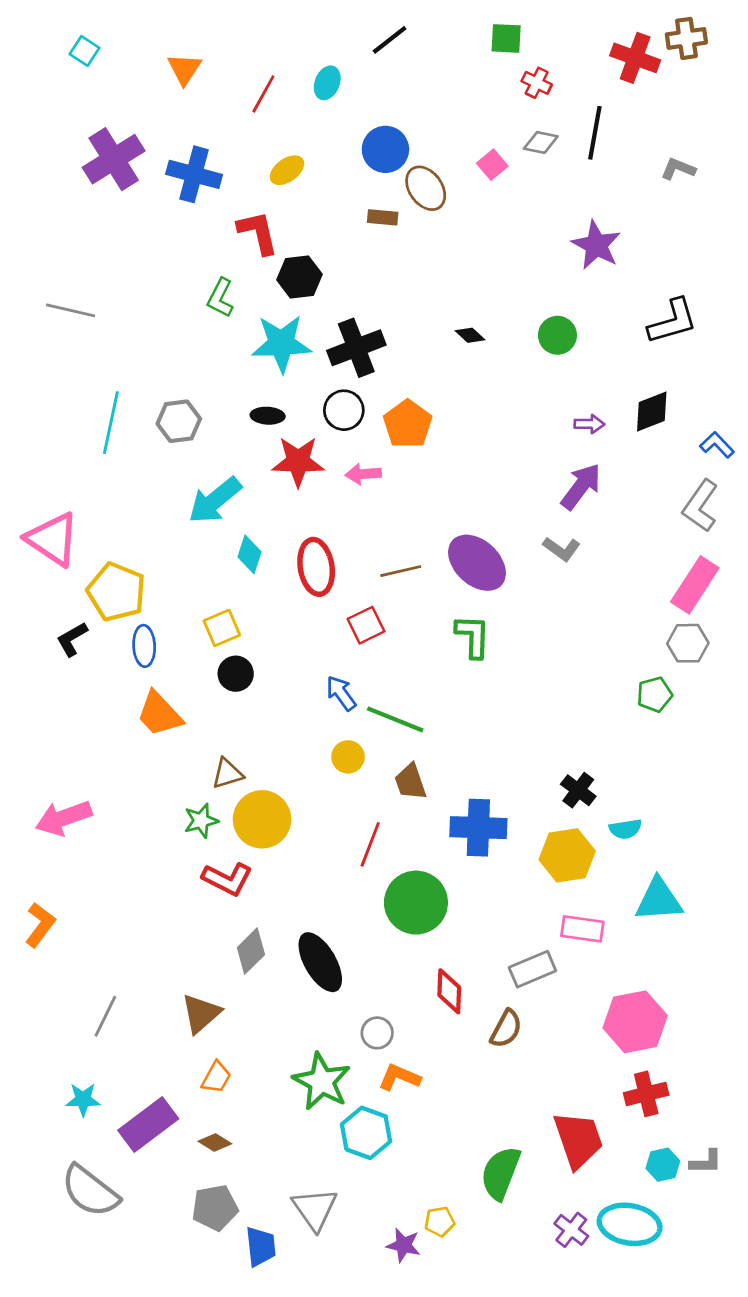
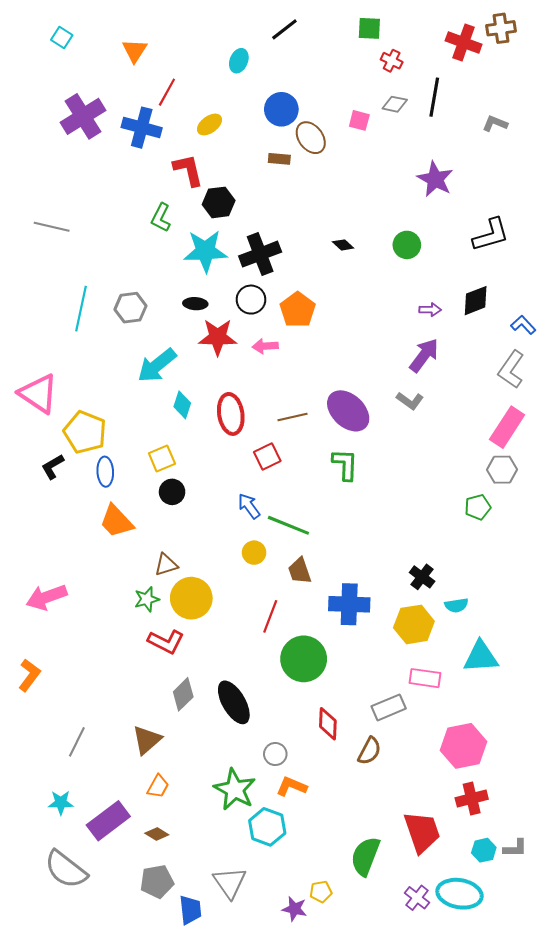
red line: (263, 94) -> (167, 92), moved
pink square: (492, 165) -> (359, 120), turned -35

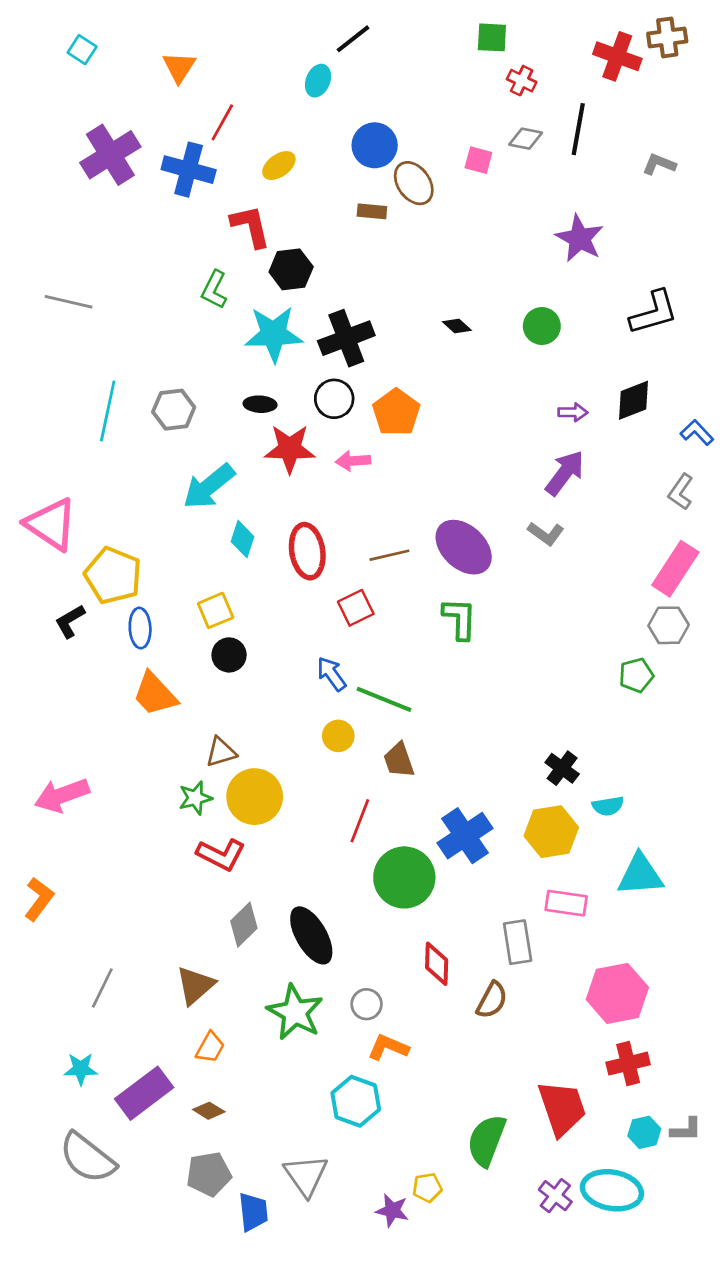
black line: (284, 29) -> (353, 39), moved
gray L-shape: (511, 369) -> (681, 492), size x0.7
blue cross: (349, 604) -> (465, 836), moved, turned -36
gray rectangle: (389, 707) -> (518, 942), turned -76
green star: (235, 789) -> (295, 1012), moved

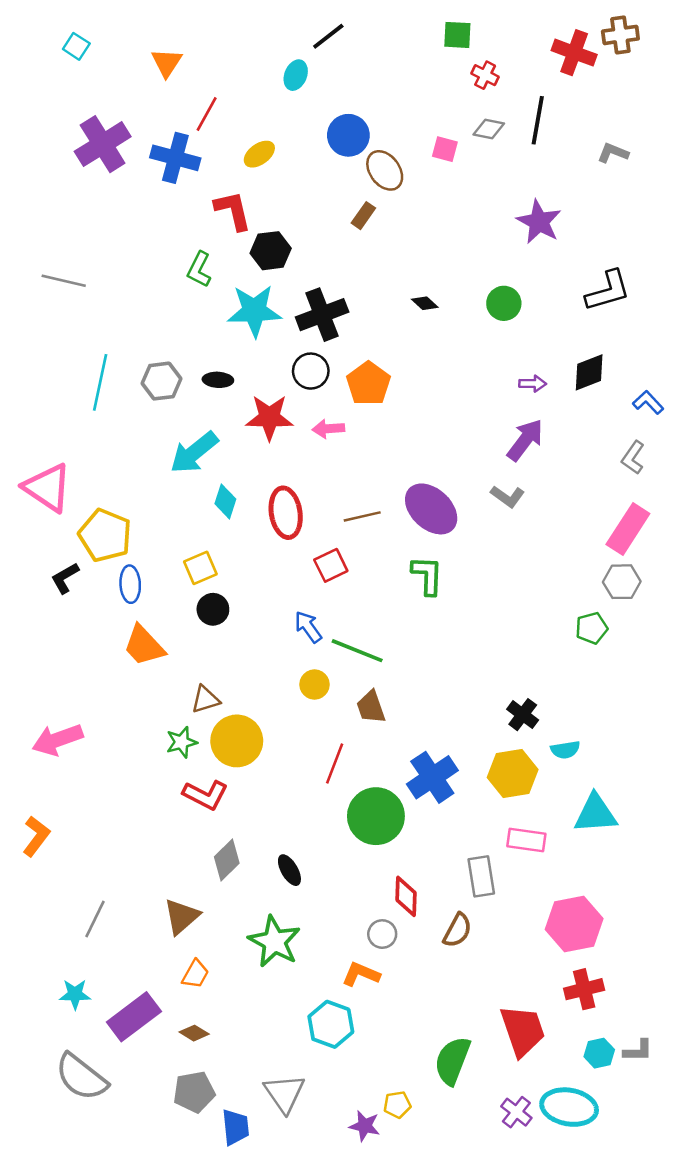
brown rectangle: (372, 211) -> (363, 216), moved, turned -60
black ellipse: (260, 404) -> (218, 380), moved
black ellipse: (311, 935) -> (289, 870), size x0.6
gray circle: (367, 1004) -> (382, 934), moved

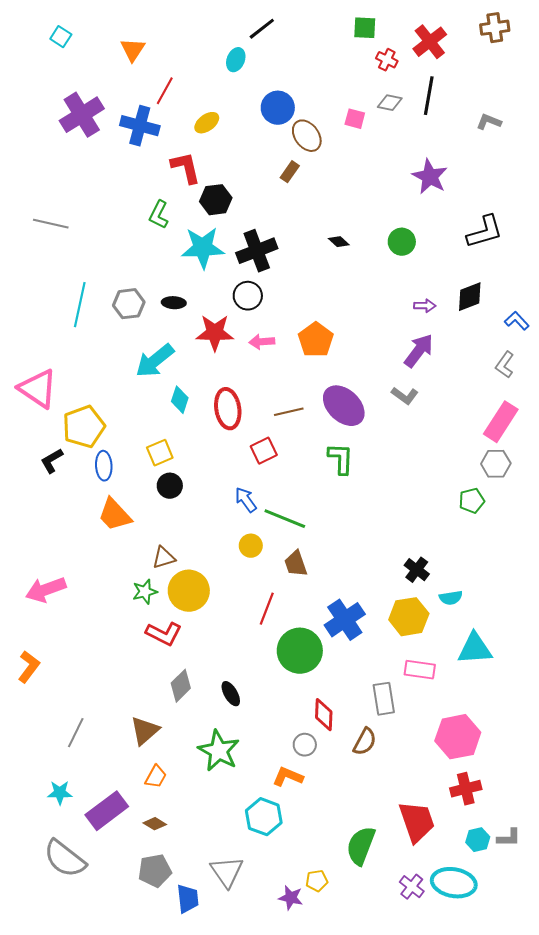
red cross: (574, 53) -> (430, 42), moved, turned 32
orange pentagon: (368, 384) -> (316, 340), moved
yellow pentagon: (105, 535) -> (84, 427), turned 30

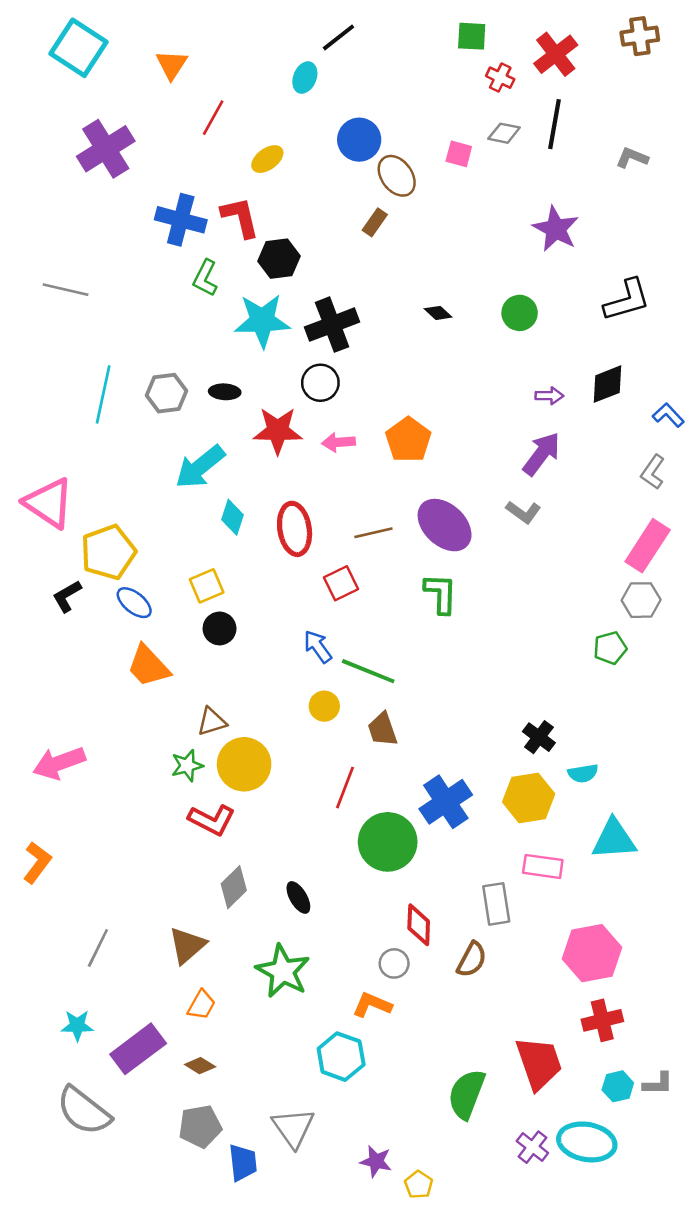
cyan square: (61, 37) -> (79, 48), size x2.0
blue cross: (140, 126) -> (181, 220), moved
blue ellipse: (104, 466) -> (134, 603), turned -48
yellow pentagon: (317, 881) -> (419, 1185), moved, turned -30

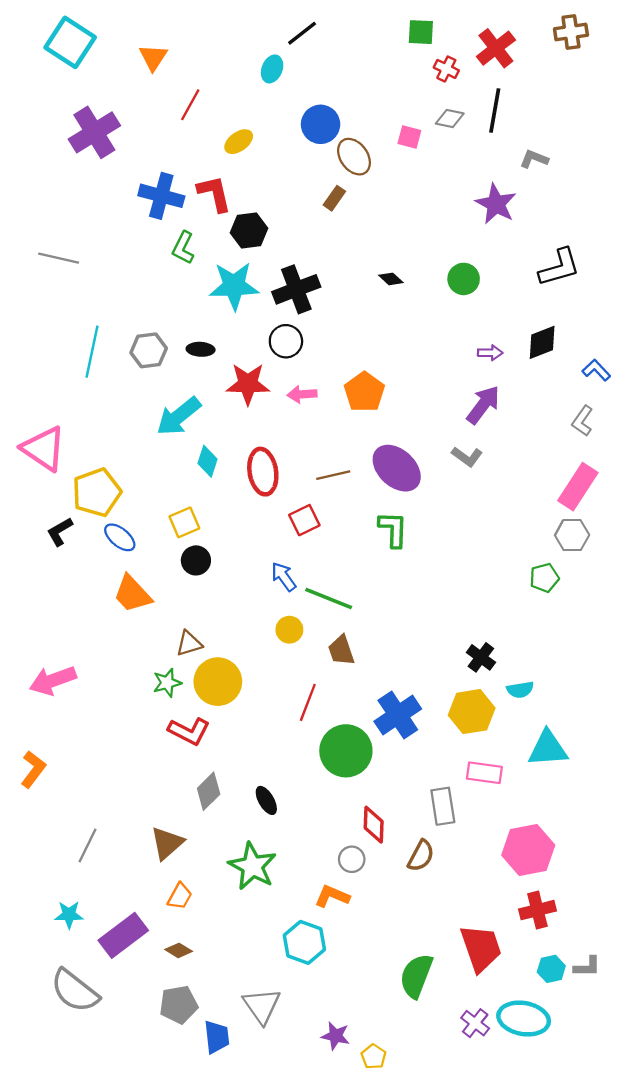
gray L-shape: (632, 158) -> (534, 159), moved

